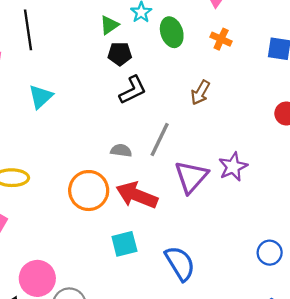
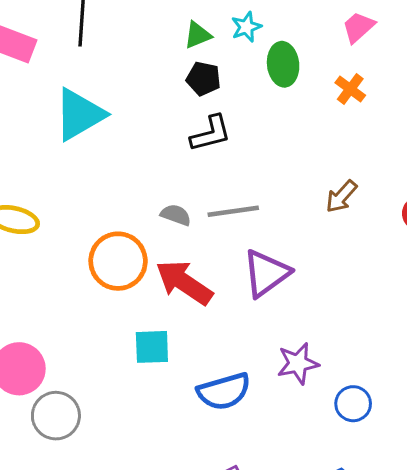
brown arrow: (200, 93) -> (341, 197), moved
cyan triangle: (41, 97) -> (79, 114), size x1.5
gray line: (160, 140) -> (233, 211), turned 44
purple star: (233, 167) -> (298, 363), moved
blue semicircle: (180, 263) -> (224, 391), turned 93

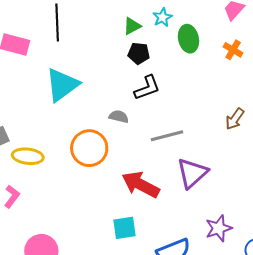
gray semicircle: (176, 215) -> (119, 116), moved
orange circle: (118, 261) -> (89, 148), moved

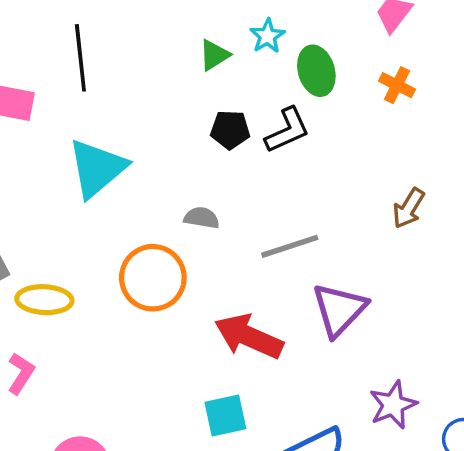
black pentagon: (139, 53) -> (230, 130), moved
black L-shape: (147, 88) -> (287, 130), moved

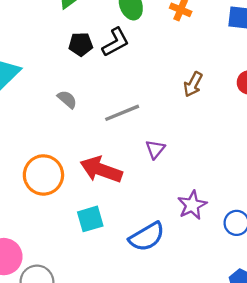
gray semicircle: (202, 218) -> (67, 99), turned 35
orange circle: (153, 278) -> (43, 175), moved
purple triangle: (339, 310) -> (155, 149), size x0.6

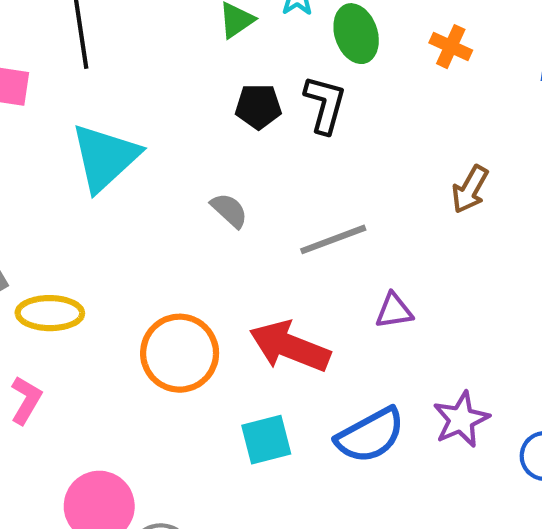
black L-shape: (116, 42) -> (325, 104), turned -48
purple triangle: (155, 149) -> (394, 311), turned 40
blue semicircle: (147, 237) -> (370, 435), moved

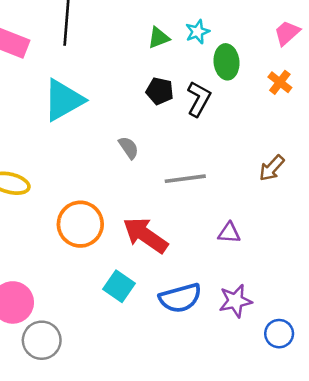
purple triangle: (394, 311) -> (229, 233), moved
cyan square: (266, 440) -> (119, 286), turned 36

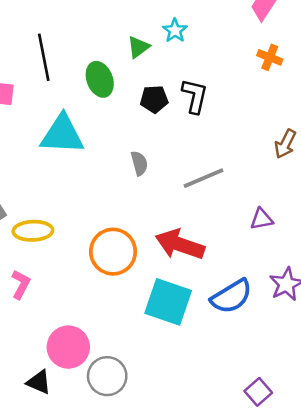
green ellipse: (227, 62) -> (100, 79), moved
cyan triangle: (63, 100) -> (62, 134), turned 48
gray semicircle: (129, 148) -> (139, 163), turned 35
cyan square: (119, 286) -> (168, 302), size x1.5

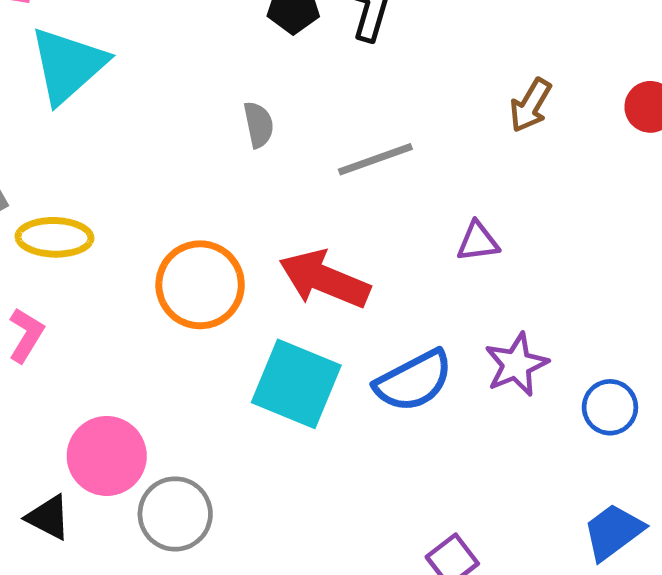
cyan triangle: (62, 134) -> (68, 65), moved, turned -48

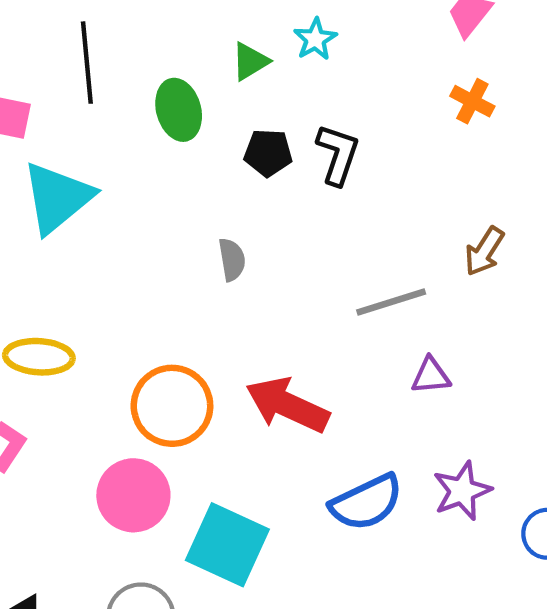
gray line: (375, 159) -> (391, 302), moved
cyan square: (296, 384) -> (227, 545), moved
pink circle: (107, 456) -> (133, 495), moved

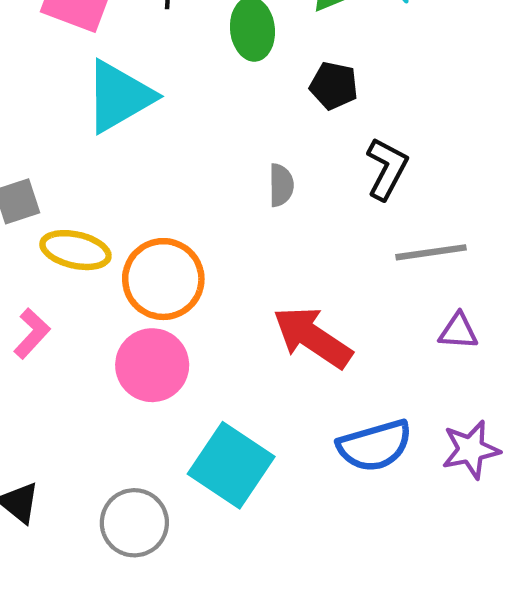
black L-shape: (338, 154) -> (387, 169), moved
orange circle: (172, 406) -> (163, 279), moved
pink circle: (133, 495) -> (152, 365), moved

